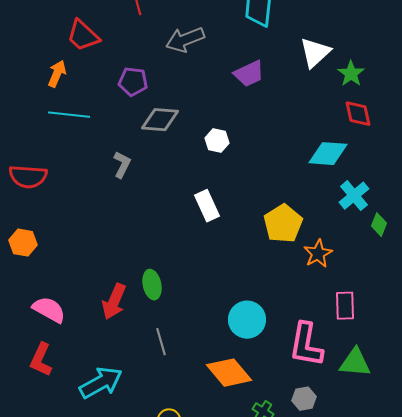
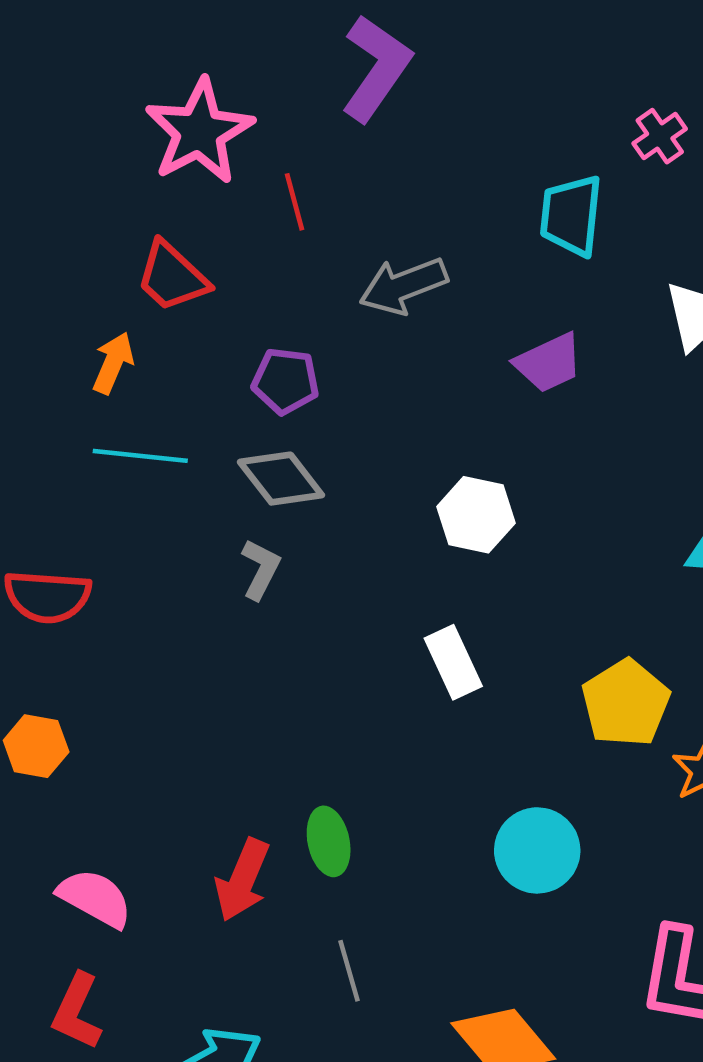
gray diamond: (160, 120) -> (281, 479), moved, turned 48
white hexagon: (217, 141) -> (476, 515), size x1.4
cyan circle: (247, 320) -> (537, 850), moved

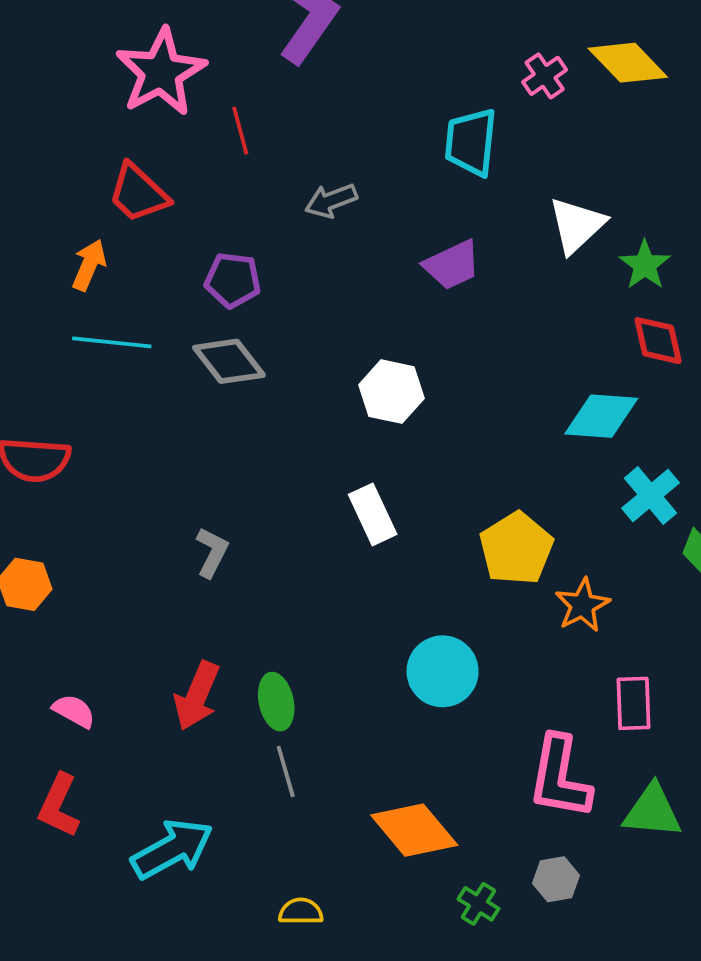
gray arrow: (403, 286) -> (331, 201), size x0.7
gray L-shape: (261, 569) -> (212, 552), moved
green ellipse: (329, 841) -> (276, 702), moved
pink semicircle: (95, 898) -> (74, 711), size x0.7

